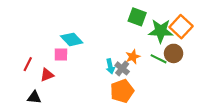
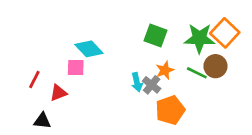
green square: (137, 17) -> (156, 36), moved
orange pentagon: (122, 91) -> (170, 110), moved

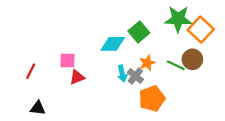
green square: (156, 36) -> (139, 32), turned 30
green star: (199, 38) -> (178, 19), moved
cyan diamond: (89, 49) -> (113, 44), moved, turned -45
red triangle: (58, 93) -> (77, 77), moved

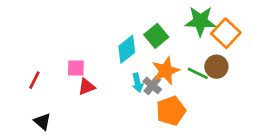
cyan diamond: (113, 44) -> (127, 49), turned -40
orange star: (147, 63) -> (166, 71), size x1.5
black triangle: (38, 108) -> (42, 122), turned 35

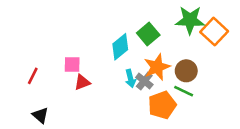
brown circle: (216, 67) -> (186, 71), moved
green line: (198, 73) -> (184, 91), moved

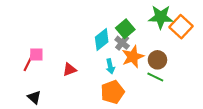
pink square: (72, 64) -> (36, 54), moved
gray cross: (144, 81) -> (122, 43), moved
orange pentagon: (162, 105) -> (112, 92), moved

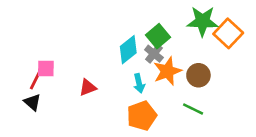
green line: (155, 77) -> (193, 109), moved
black triangle: (34, 97) -> (32, 102), moved

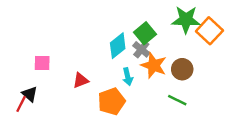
orange star: (167, 71) -> (154, 65), turned -30
red line: (35, 81) -> (21, 104), moved
orange pentagon: (142, 116) -> (112, 101), moved

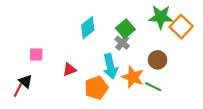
cyan diamond: (118, 46) -> (88, 28), moved
orange star: (154, 65) -> (133, 77), moved
cyan arrow: (128, 77) -> (110, 66), size x1.6

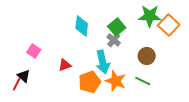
cyan diamond: (88, 28) -> (82, 26), turned -45
pink square: (36, 54) -> (34, 51), turned 32
orange star: (133, 77) -> (116, 81), moved

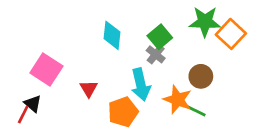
pink square: (34, 51) -> (46, 70), size x1.6
red triangle: (65, 65) -> (89, 89), turned -40
orange star: (116, 81) -> (178, 100), moved

